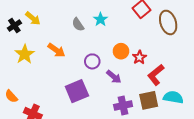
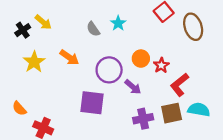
purple circle: (92, 61) -> (109, 70), size x1.5
purple square: (77, 91) -> (92, 103), turned 30

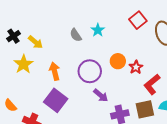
yellow arrow: (43, 22) -> (36, 42), moved
orange arrow: (69, 57) -> (55, 71), moved, turned -138
purple arrow: (133, 87) -> (101, 95), moved
purple square: (92, 103) -> (56, 100), moved, turned 30

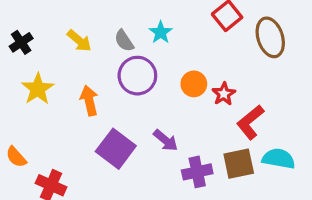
yellow arrow: (36, 42) -> (79, 41), moved
purple circle: (90, 71) -> (137, 76), moved
purple square: (56, 100) -> (116, 149), moved

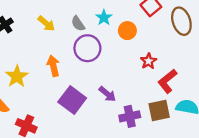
orange circle: (194, 84) -> (127, 31), moved
yellow star: (38, 89) -> (17, 76), moved

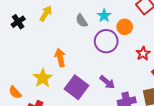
yellow arrow: (46, 24) -> (46, 14), moved, turned -98
purple circle: (87, 48) -> (106, 41), moved
yellow star: (17, 76) -> (43, 78), moved

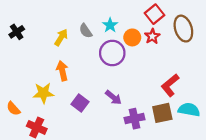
yellow arrow: (46, 14) -> (61, 37), moved
red star: (143, 53) -> (152, 36), moved
yellow star: (43, 78) -> (43, 93), turned 30
purple square: (77, 87) -> (80, 103), size x0.7

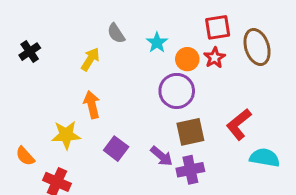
red square: (154, 14) -> (218, 27), turned 30
gray semicircle: (86, 31) -> (116, 33), moved
purple circle: (112, 53) -> (177, 91), moved
purple arrow: (113, 97) -> (162, 156), moved
brown square: (162, 113) -> (190, 132), moved

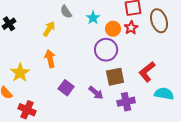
yellow star: (66, 135) -> (20, 73), moved, turned -30
purple cross: (190, 170) -> (126, 102), moved

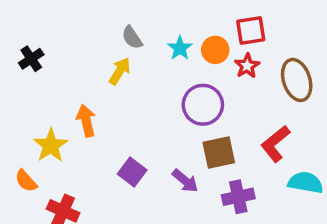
brown ellipse: (159, 21) -> (297, 80), moved
yellow arrow: (49, 29) -> (120, 71), moved
orange circle: (113, 29) -> (215, 50), moved
orange arrow: (50, 59) -> (86, 121), moved

